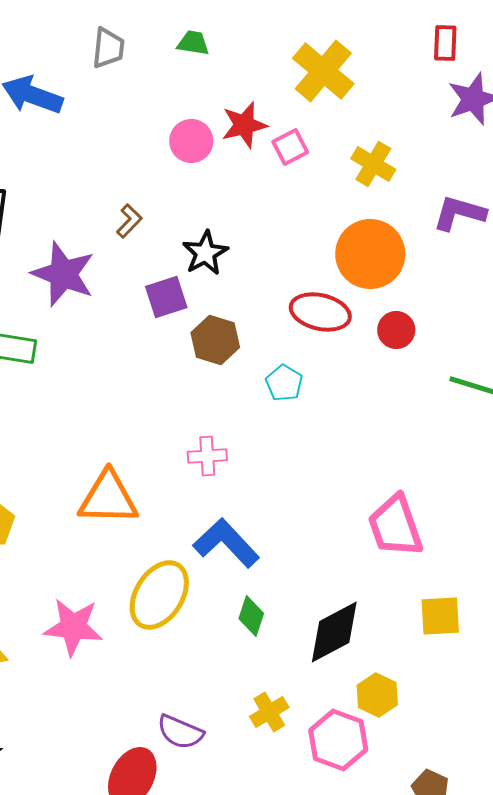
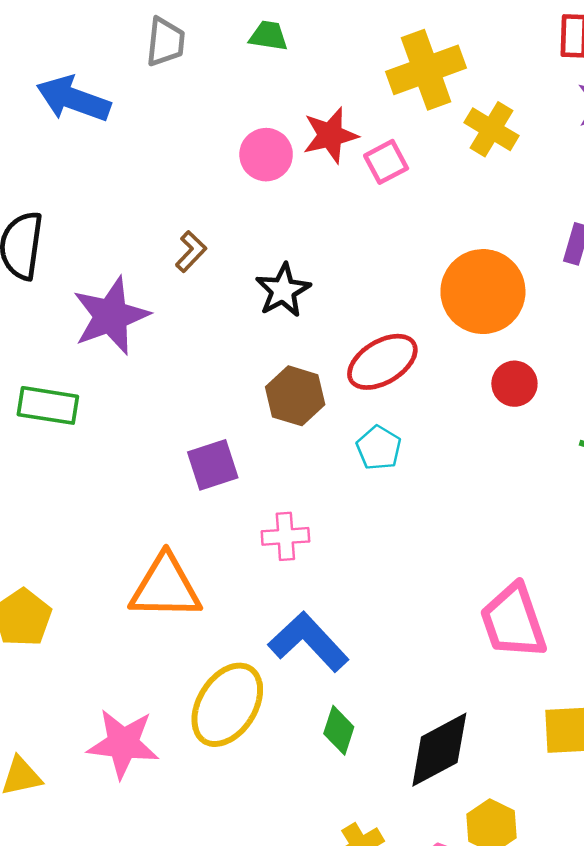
yellow cross: (323, 71) -> (426, 70), turned 30
yellow cross: (373, 164) -> (491, 129), moved
purple star: (63, 274) -> (111, 316), turned 30
purple square: (166, 297) -> (213, 465), moved
red ellipse: (320, 312) -> (382, 362), moved, turned -44

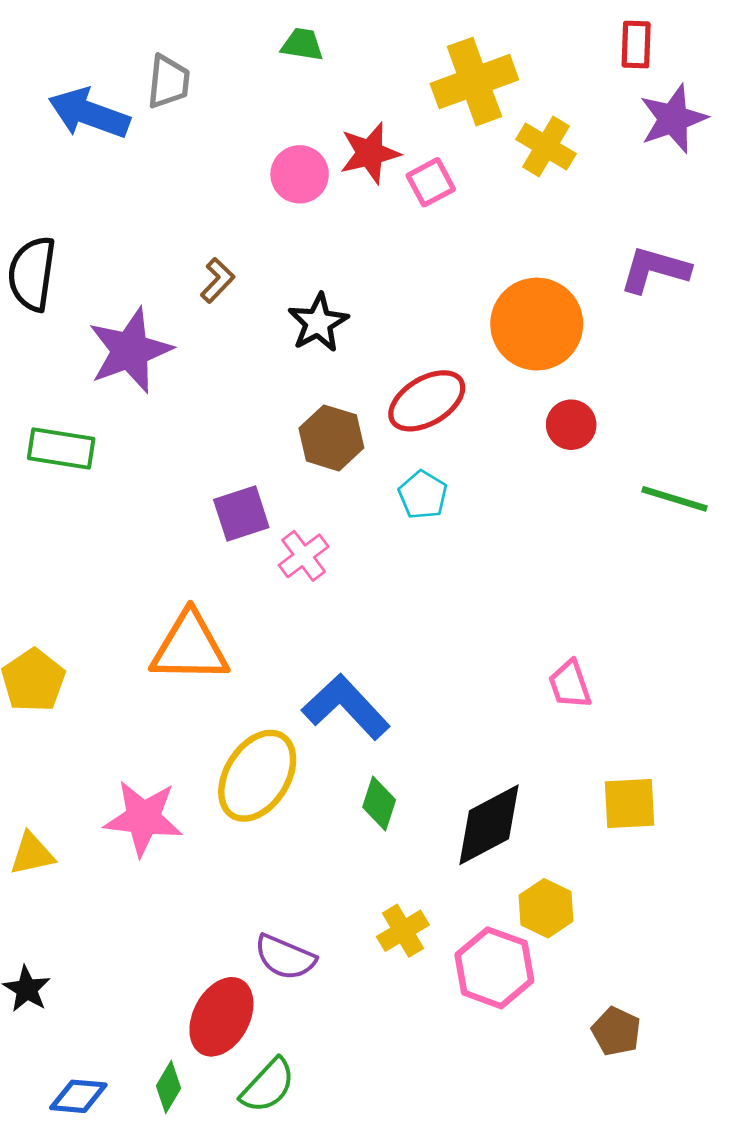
gray trapezoid: (165, 42) -> (168, 82), moved
pink cross: (285, 536) -> (304, 556), moved, turned -33
pink trapezoid: (513, 621) -> (570, 684), size x0.6

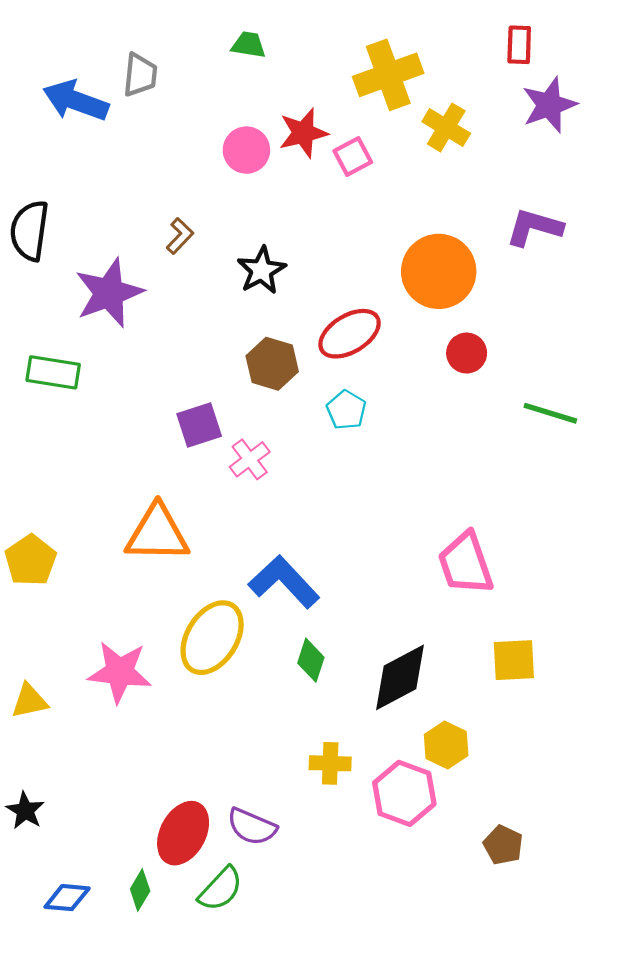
pink trapezoid: (570, 684) -> (466, 564), size x1.6
yellow cross: (403, 931) -> (330, 763), turned 33
purple semicircle: (285, 957) -> (252, 827), moved

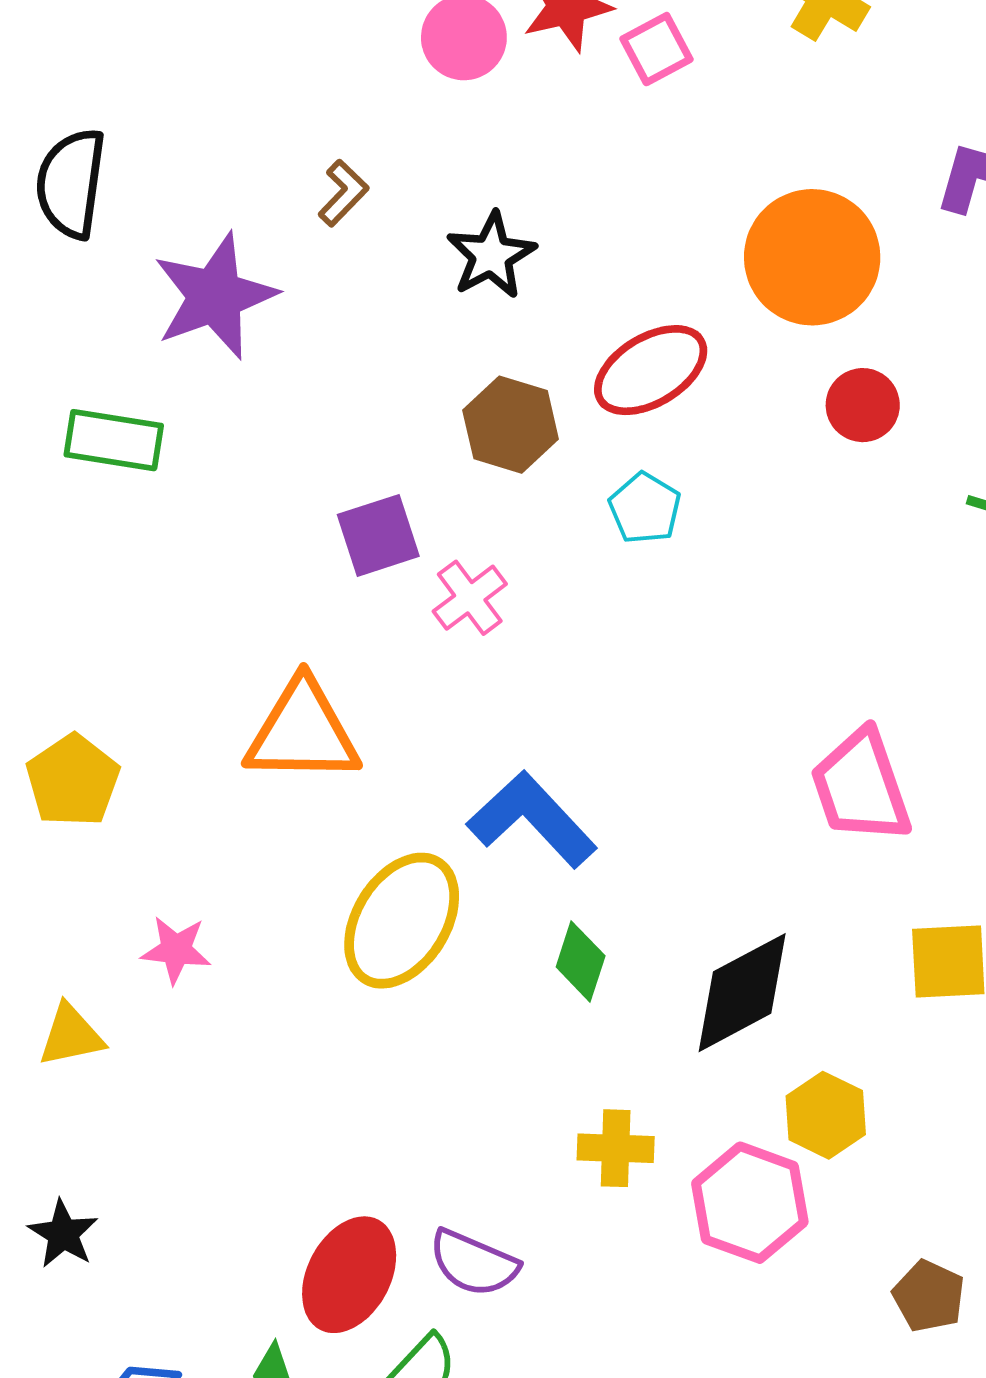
pink star: (120, 672) -> (176, 950), moved, size x0.6

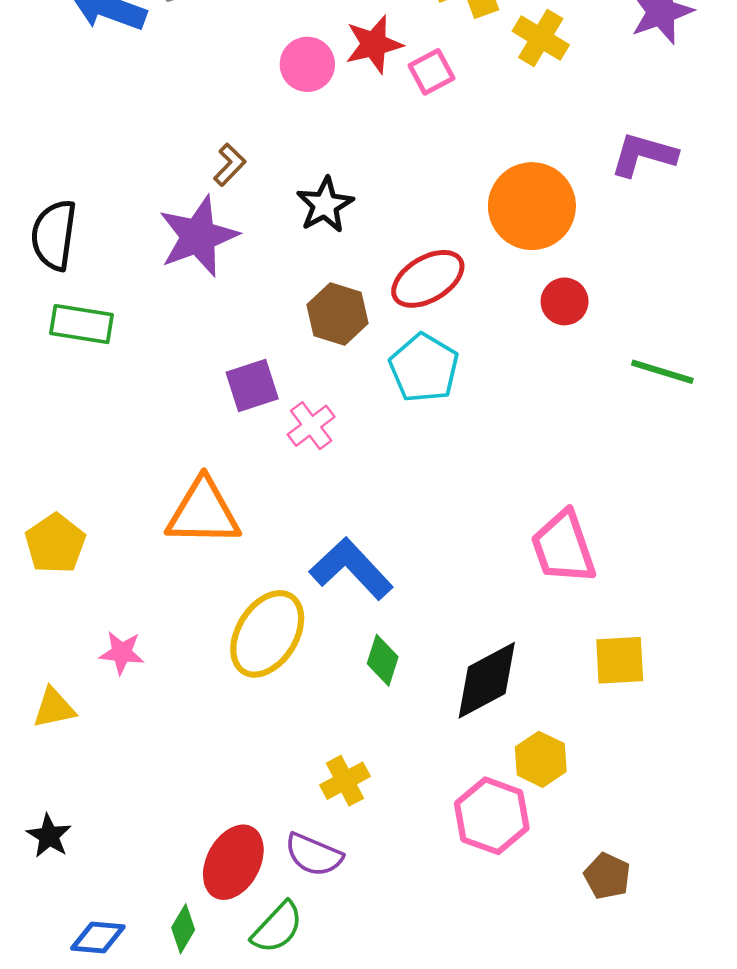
black semicircle: (71, 183) -> (54, 235), moved
purple star: (215, 296) -> (198, 236), moved
cyan pentagon: (645, 508) -> (424, 368), size x1.5
yellow cross: (616, 1148) -> (345, 781), moved, turned -30

